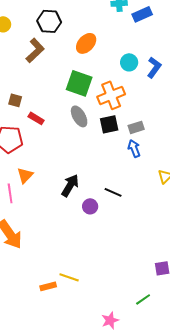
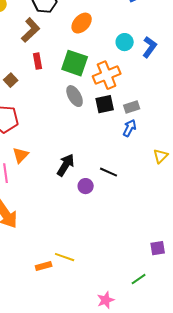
brown square: (15, 100) -> (11, 80), turned 32
red rectangle: (36, 118) -> (38, 61), moved, turned 49
blue arrow: (134, 148) -> (130, 128), turned 48

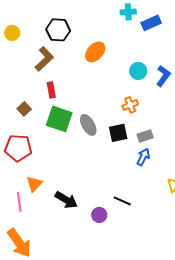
green square: (75, 63) -> (59, 119), moved
orange cross: (107, 75) -> (130, 105), moved, size x0.6
black arrow: (66, 165) -> (66, 200), moved, turned 90

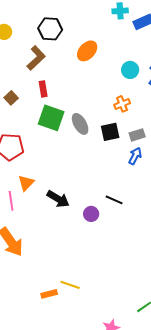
brown square: (24, 109) -> (11, 98), moved

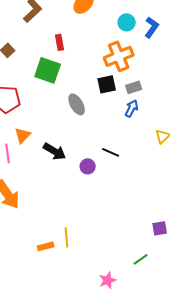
red rectangle: (43, 89) -> (60, 42), moved
orange cross: (122, 104) -> (119, 56), size x1.8
gray ellipse: (80, 124) -> (77, 104), moved
yellow line: (70, 285) -> (67, 237), turned 66

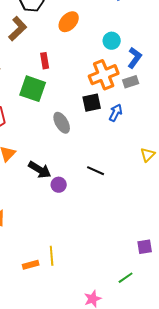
blue L-shape: (152, 27) -> (135, 58), moved
gray rectangle: (134, 87) -> (131, 82), moved
blue arrow: (132, 108) -> (116, 113), moved
purple circle: (88, 166) -> (59, 185), moved

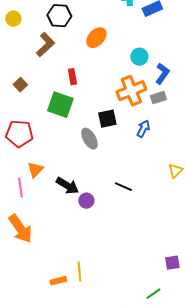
black square: (92, 103) -> (107, 119), moved

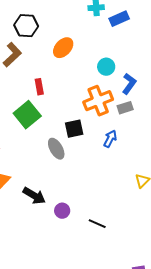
green square: (60, 105) -> (27, 115), turned 32
black line: (123, 187) -> (97, 224), moved
purple circle: (86, 201) -> (62, 211), moved

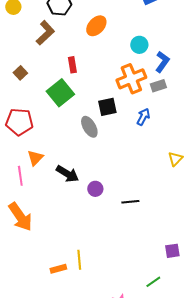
black line: (97, 224) -> (130, 202), turned -30

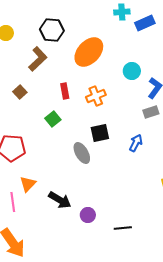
orange ellipse: (96, 26) -> (89, 52), size x1.4
brown square: (20, 73) -> (20, 92), moved
orange cross: (131, 79) -> (96, 96), moved, size x0.7
green square: (60, 93) -> (53, 119), size x0.6

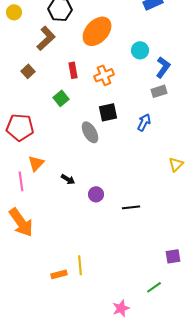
black arrow: (60, 200) -> (68, 179), size x0.6

